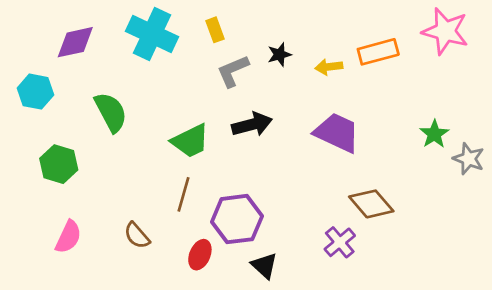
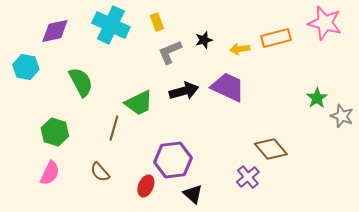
purple trapezoid: (337, 133) -> (228, 87), moved
green hexagon: (59, 164) -> (55, 132), moved
brown line: (183, 194) -> (114, 128), moved

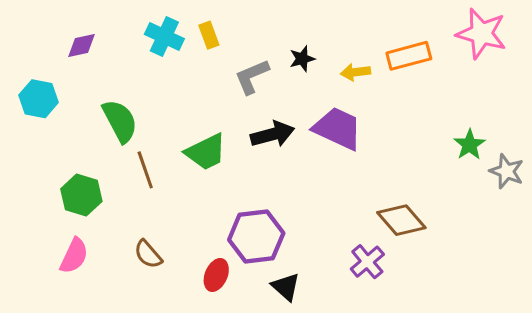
yellow rectangle: (157, 22) -> (209, 35), moved
cyan cross: (111, 25) -> (164, 37), size x0.7
purple diamond: (55, 31) -> (81, 45), size x0.7
brown line: (114, 128) -> (145, 170), moved, turned -35

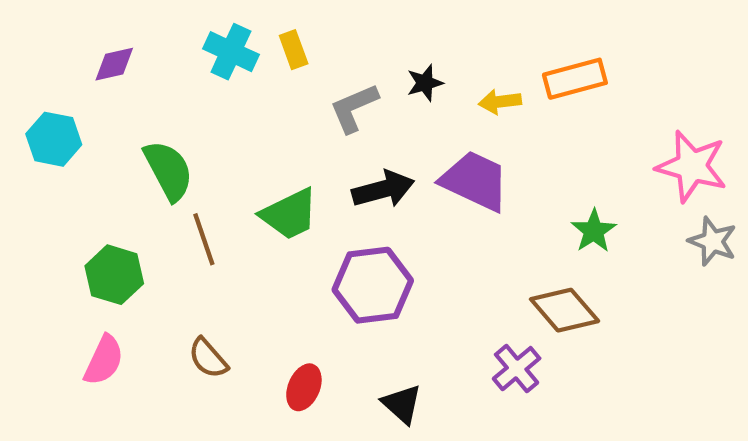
pink star: (481, 34) -> (692, 166), moved
green star: (470, 145) -> (594, 231), moved
purple hexagon: (256, 236) -> (373, 285), moved

